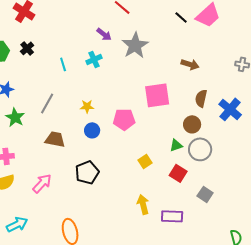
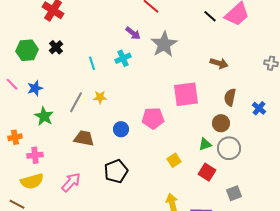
yellow star: (87, 106) -> (100, 97), moved
blue cross: (230, 109) -> (259, 108), size x0.6
gray square: (205, 194) -> (234, 193), turned 35

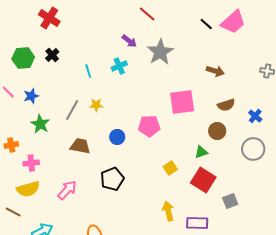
brown semicircle: (230, 97) -> (226, 105), turned -120
gray circle: (229, 148) -> (253, 149), moved
red square: (207, 172) -> (203, 180), size x1.4

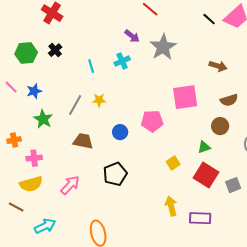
gray square: (230, 201) -> (233, 185), moved

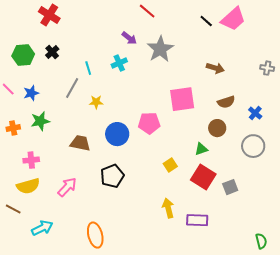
gray line: (75, 105) -> (72, 88), moved
green star: (43, 119) -> (40, 121), turned 30
blue circle: (120, 132) -> (117, 134), size x1.5
orange cross: (14, 140) -> (13, 128), moved

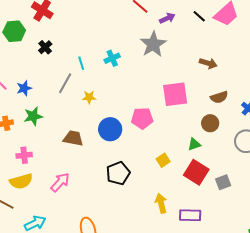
purple arrow: (129, 38) -> (167, 18), moved, turned -63
green hexagon: (23, 55) -> (14, 31), moved
black pentagon: (112, 176) -> (118, 173), moved

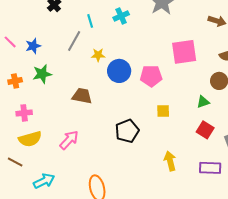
blue circle: (110, 129) -> (119, 71), moved
pink cross: (24, 155) -> (24, 113), moved
yellow square: (163, 160) -> (163, 111), moved, turned 32
red square: (196, 172) -> (205, 130), size x0.7
purple rectangle: (190, 215) -> (210, 168), moved

